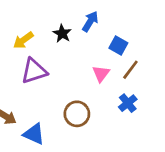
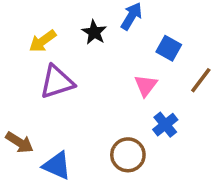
brown line: (130, 70) -> (201, 80), moved
blue cross: (128, 103) -> (165, 125), moved
brown circle: (77, 114) -> (128, 155), moved

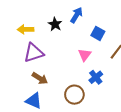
yellow arrow: (43, 41) -> (25, 29), turned 35
brown arrow: (20, 142) -> (40, 78), moved

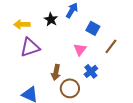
brown arrow: (40, 78) -> (56, 72), moved, turned 70

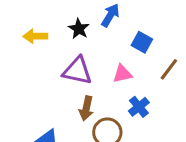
purple triangle: (30, 47) -> (77, 71), moved, turned 30
pink triangle: (80, 49) -> (122, 74), turned 40

